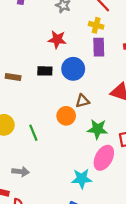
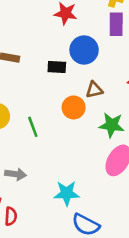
black rectangle: (45, 71) -> (57, 67), moved
cyan star: (82, 179) -> (67, 193), moved

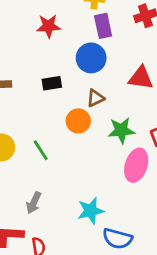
blue circle: (84, 50) -> (91, 58), moved
gray arrow: (15, 174) -> (34, 203), turned 120

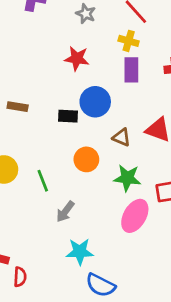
blue circle: (91, 58) -> (95, 102), moved
brown triangle: (95, 98) -> (122, 137), moved, turned 36
gray arrow: (34, 203) -> (65, 212), moved

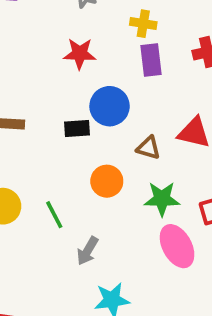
pink ellipse: (135, 216) -> (177, 246), turned -52

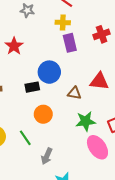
red star: (80, 54) -> (14, 46), moved, turned -30
orange circle: (107, 181) -> (43, 114), moved

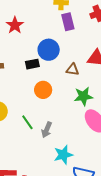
green line: (25, 138) -> (27, 122), moved

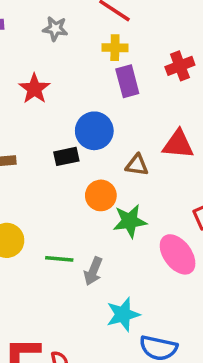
orange circle: (43, 90) -> (101, 195), moved
green star: (83, 96) -> (130, 221), moved
green line: (27, 122) -> (59, 259), turned -49

